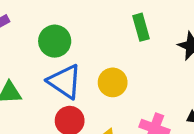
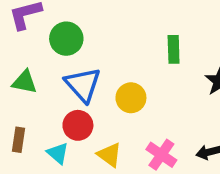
green circle: (55, 41) -> (66, 39), moved

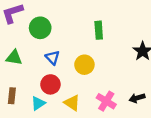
green rectangle: (174, 49) -> (99, 30), moved
blue triangle: (83, 85) -> (53, 58), size x0.6
cyan triangle: (58, 153) -> (38, 103), turned 48

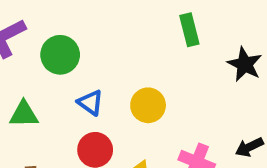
green rectangle: (99, 30) -> (189, 30), moved

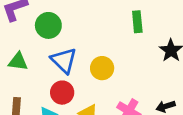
blue triangle: (90, 103) -> (64, 60), size x1.5

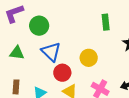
yellow circle: (102, 68) -> (89, 58), moved
red circle: (62, 93) -> (62, 73), moved

